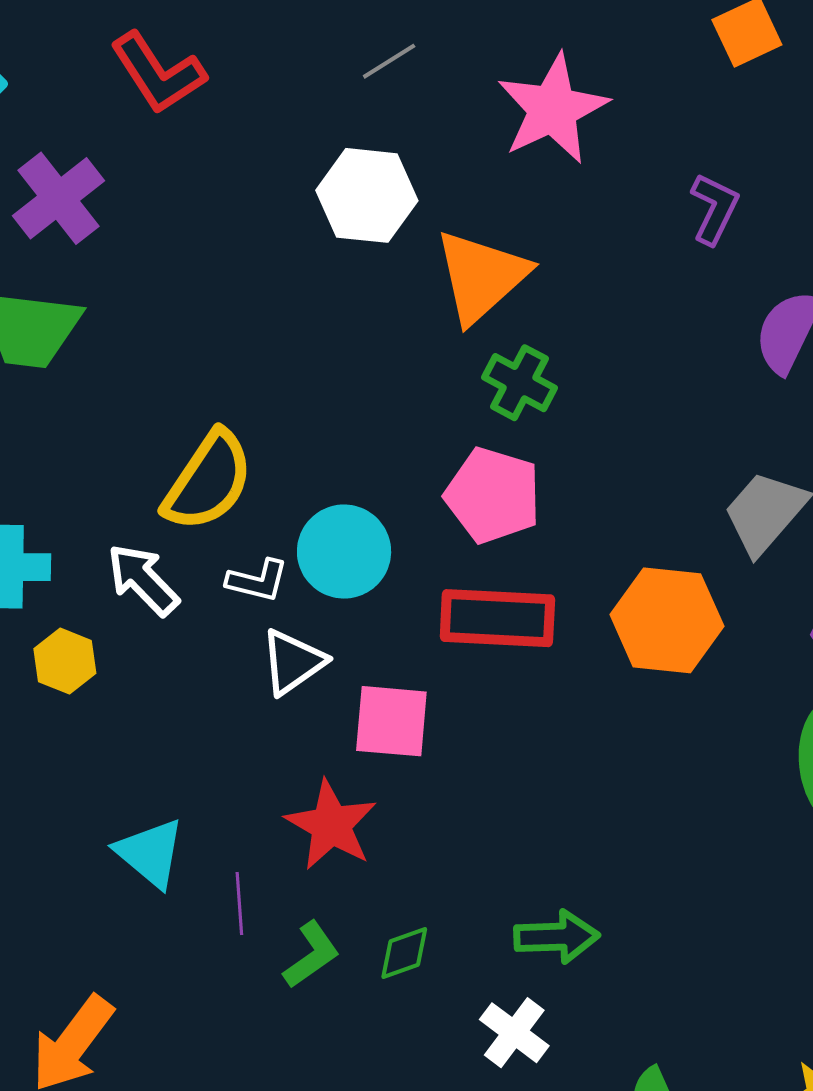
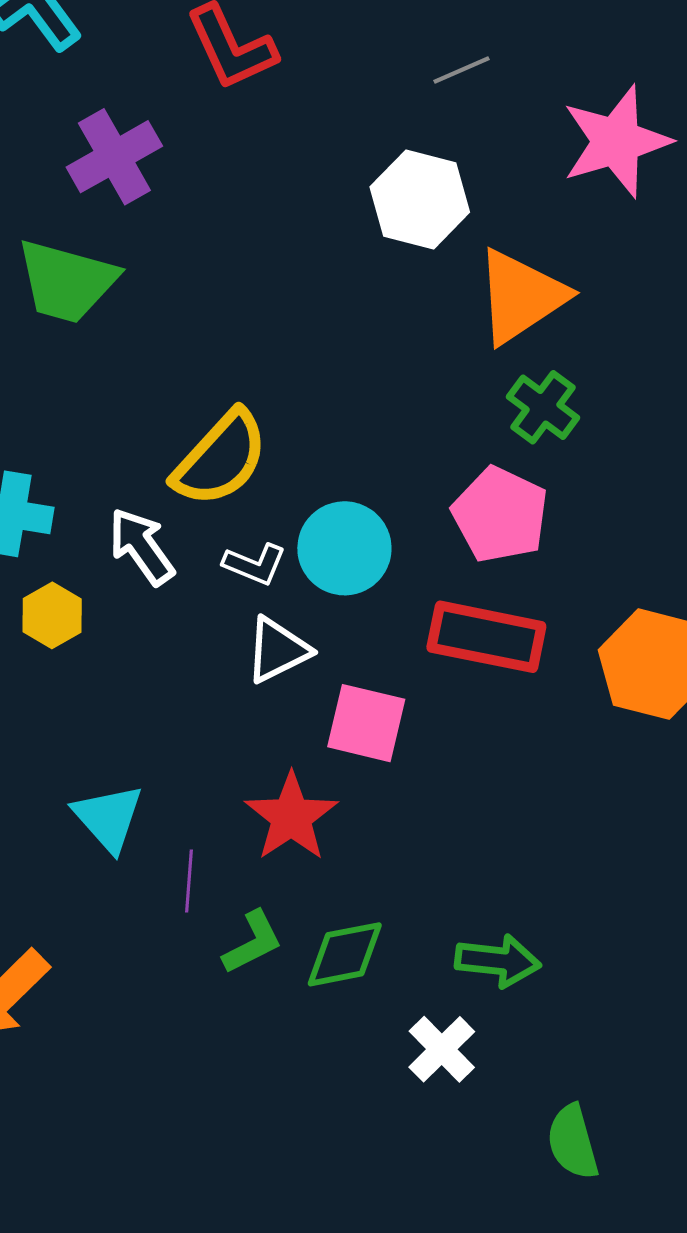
green diamond: (404, 953) -> (345, 954), size x1.4

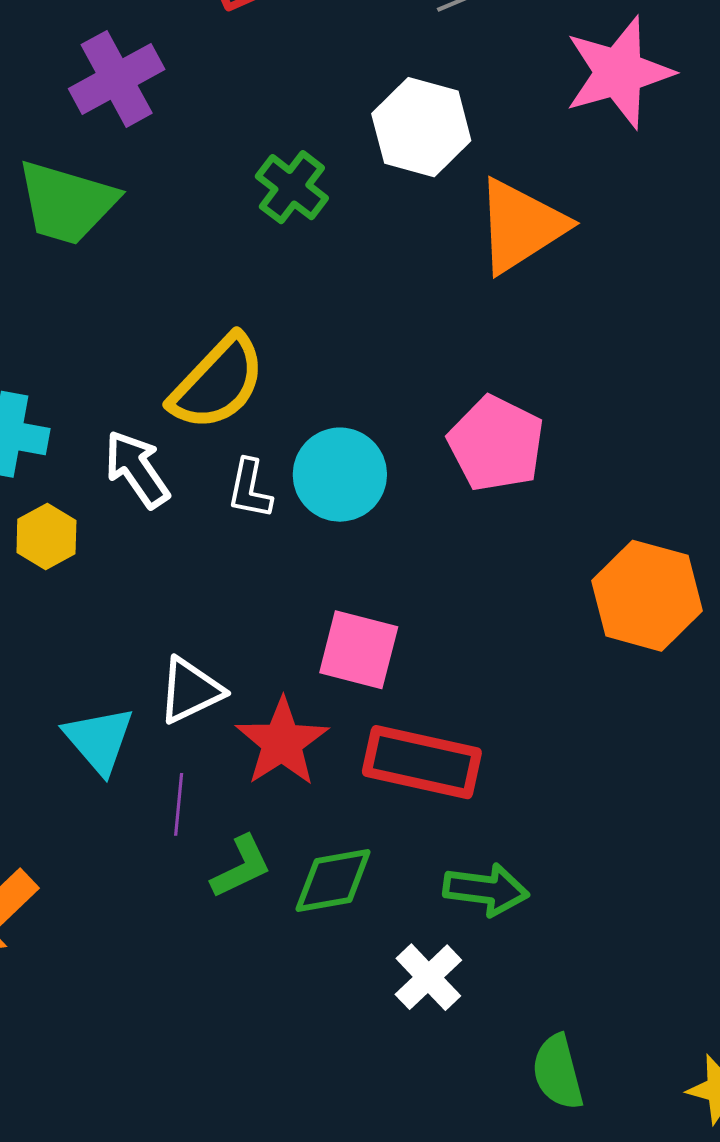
green cross: (543, 407) -> (292, 187), moved
white L-shape: (255, 564) -> (250, 489), turned 78
red rectangle: (486, 637) -> (422, 762), moved
white triangle: (278, 650) -> (190, 691), moved

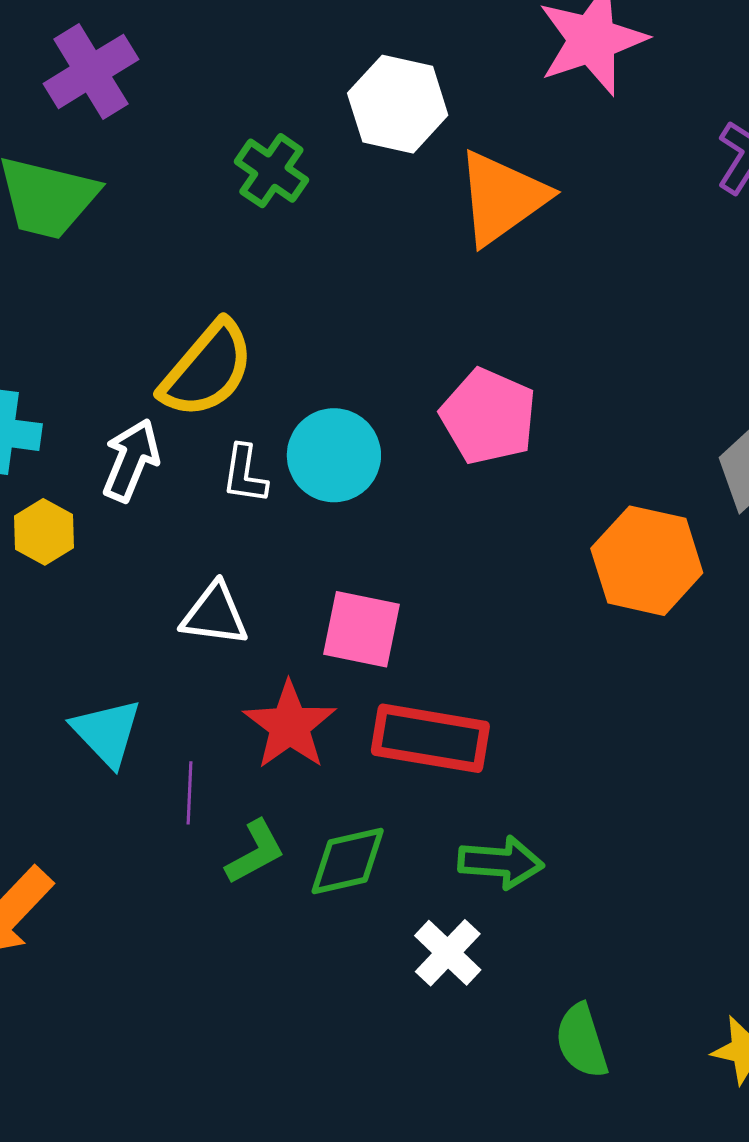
white arrow: (137, 469) -> (131, 460), turned 60
white triangle: (190, 691) -> (215, 615), moved, turned 36

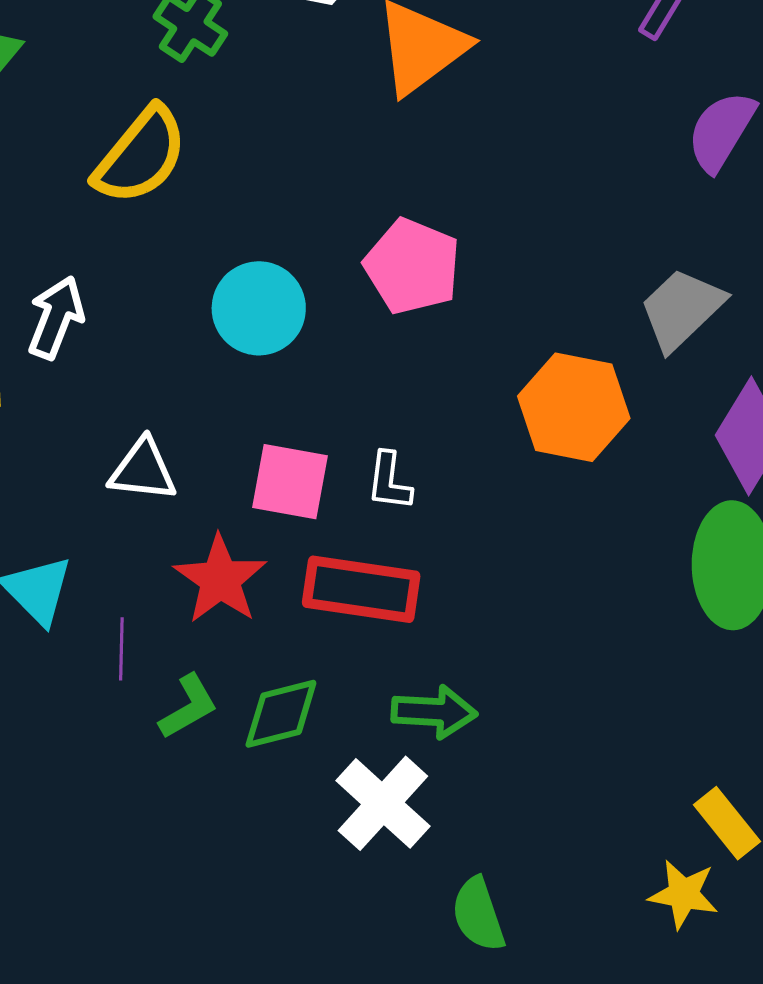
yellow semicircle: (207, 370) -> (141, 156), moved
white L-shape: (245, 474) -> (389, 481), moved
white cross: (448, 953) -> (383, 803), size x1.4
green semicircle: (582, 1041) -> (478, 914), moved

